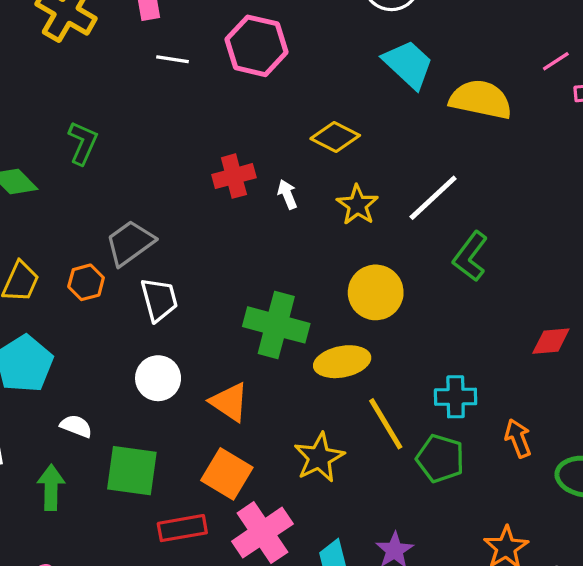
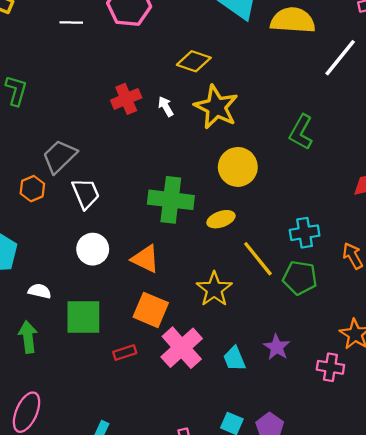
white line: (433, 198) -> (340, 58), moved
yellow star: (357, 205) -> (216, 107), size x1.5
yellow ellipse: (342, 362) -> (221, 219), size x0.7
red rectangle: (182, 528) -> (125, 353), size x0.7

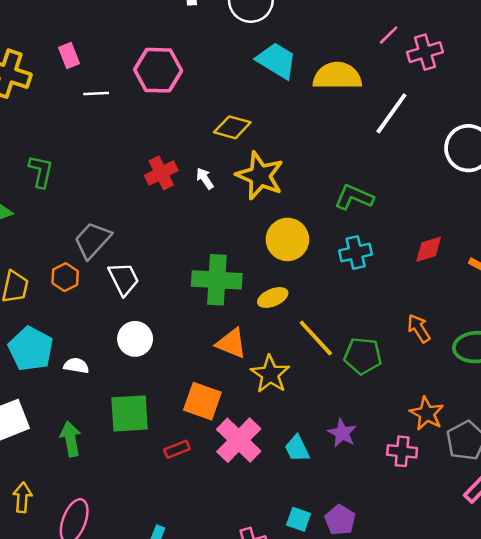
green L-shape: (301, 132) -> (354, 197), turned 88
cyan cross: (305, 233) -> (356, 252), moved
orange triangle: (145, 259) -> (231, 343), moved
white semicircle: (40, 291) -> (76, 366), moved

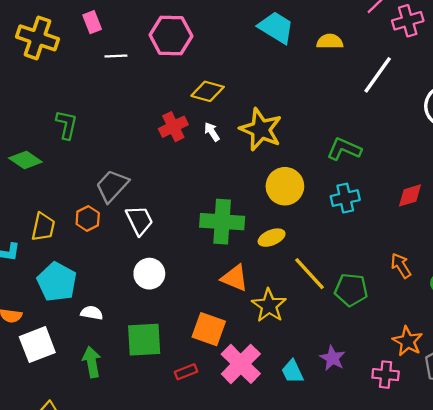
yellow semicircle: (337, 76) -> (330, 42), size x0.6
yellow diamond: (232, 127) -> (208, 91), moved
white semicircle: (76, 366) -> (92, 313), moved

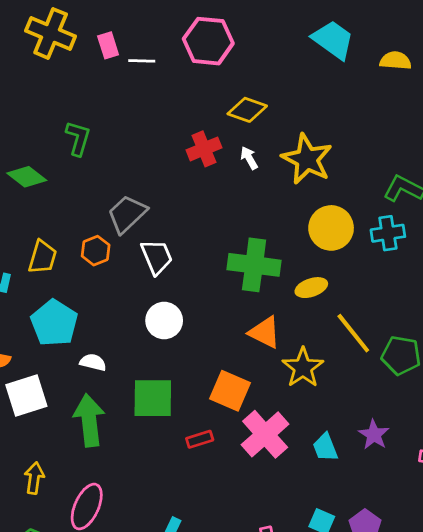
pink rectangle: (92, 22) -> (108, 45), moved
cyan cross: (345, 198) -> (388, 233), moved
green arrow: (92, 362) -> (89, 420), size x1.4

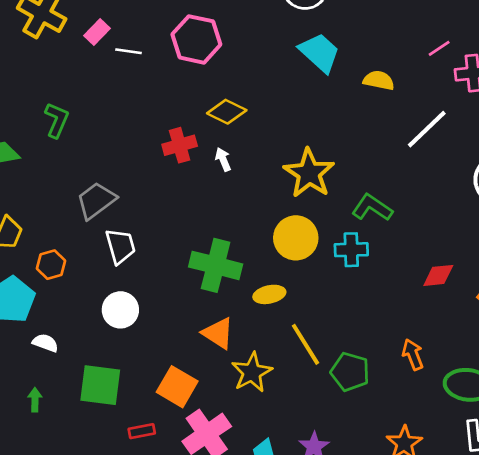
pink rectangle: (108, 45) -> (97, 32), turned 55
yellow star: (307, 159) -> (309, 173), moved
orange hexagon: (96, 251) -> (51, 265), moved
green arrow: (89, 420) -> (35, 400), size x0.5

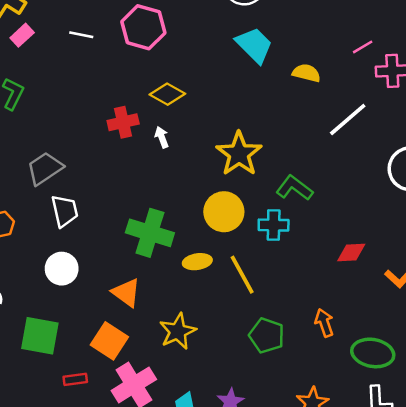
pink rectangle: (97, 32) -> (22, 35), moved
orange triangle: (218, 333) -> (126, 293), moved
yellow line: (305, 344) -> (242, 275), moved

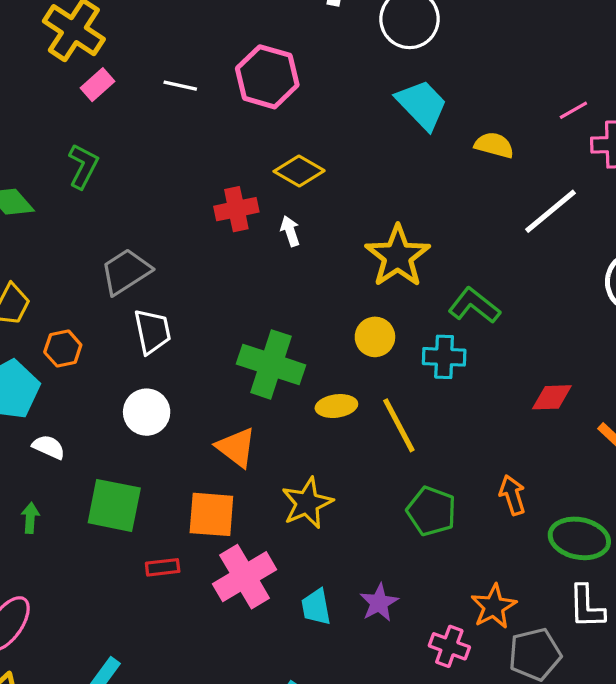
yellow circle: (224, 212) -> (375, 337), size x0.7
orange square: (109, 341) -> (211, 514), turned -30

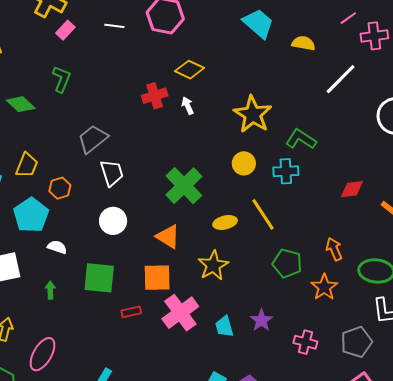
green cross: (271, 364) -> (184, 186), turned 33
yellow ellipse: (336, 406) -> (225, 222), moved
orange star: (494, 607) -> (324, 287), moved

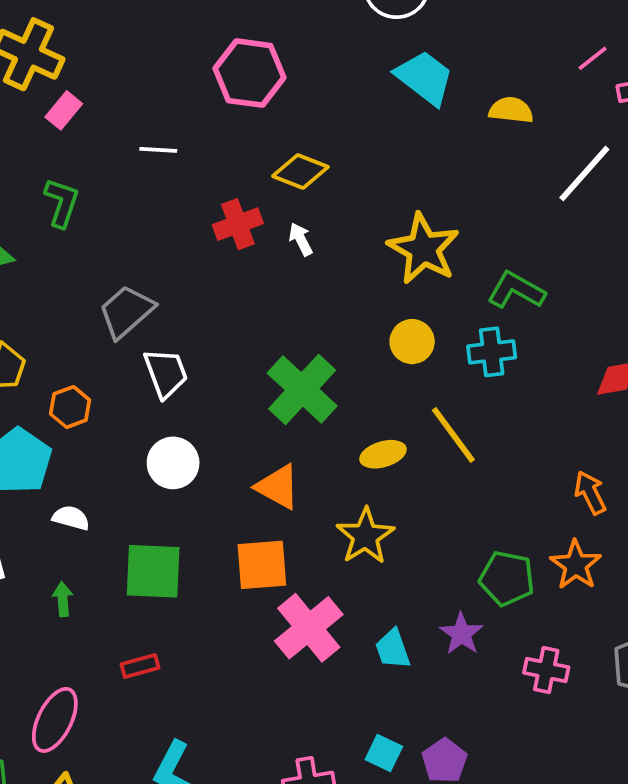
white line: (114, 26) -> (158, 150), moved
green pentagon: (287, 263) -> (507, 578), moved
red rectangle: (131, 312) -> (140, 666), moved

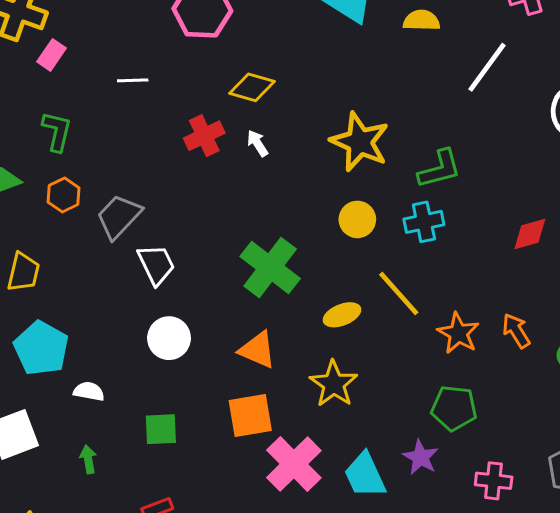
green L-shape: (516, 290) -> (440, 169), turned 141
orange hexagon: (70, 407) -> (64, 195), moved
orange star: (576, 565) -> (458, 333), moved
green square: (153, 571) -> (161, 429), size x0.7
cyan trapezoid: (393, 649) -> (365, 475), size x1.4

